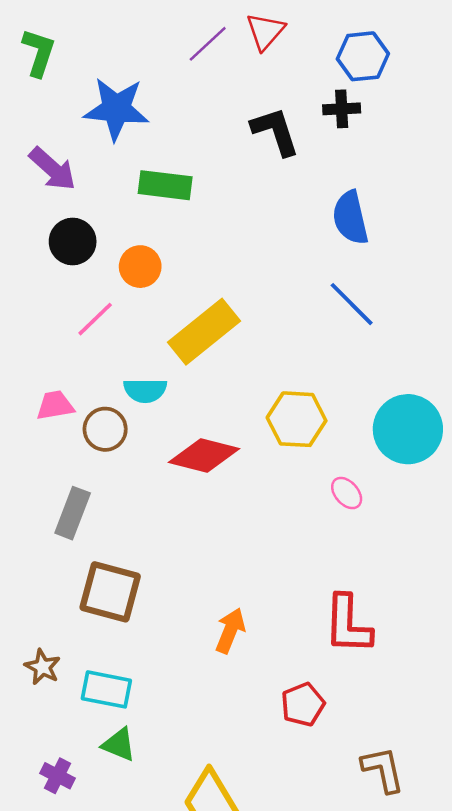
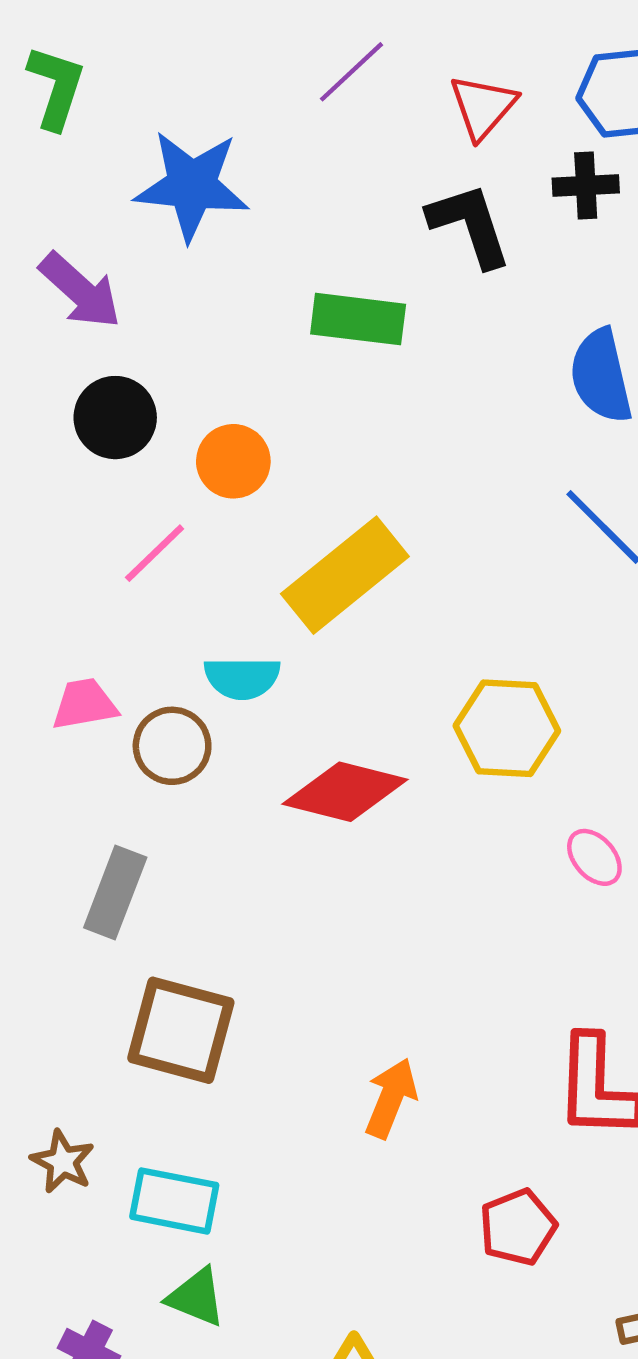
red triangle: (265, 31) -> (483, 107), moved
green rectangle: (165, 185) -> (358, 319), moved

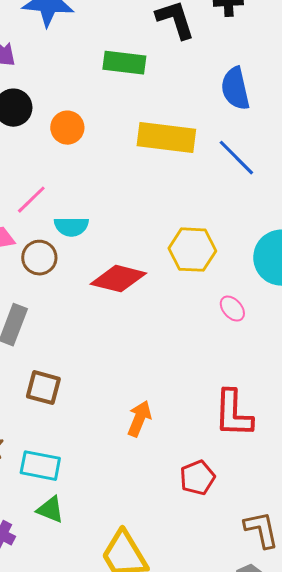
pink line: (155, 553) -> (31, 200), moved
yellow rectangle: (345, 575) -> (166, 138), moved, turned 46
brown square: (181, 1030) -> (43, 388), size x0.7

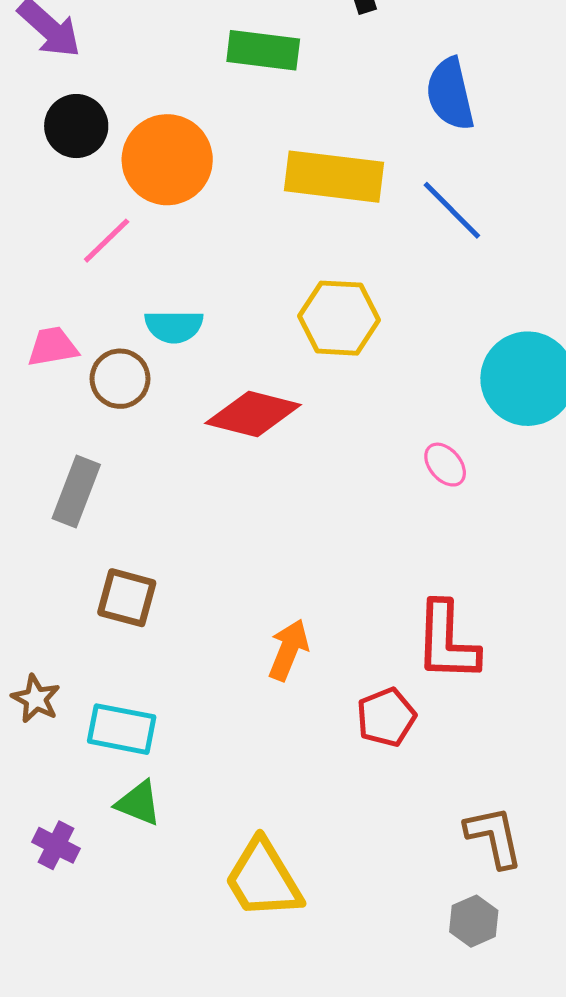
orange circle: (67, 128) -> (167, 160), size x1.6
pink line: (31, 200) -> (107, 241), moved
yellow hexagon: (192, 250) -> (339, 318), moved
red pentagon: (197, 478) -> (386, 717), moved

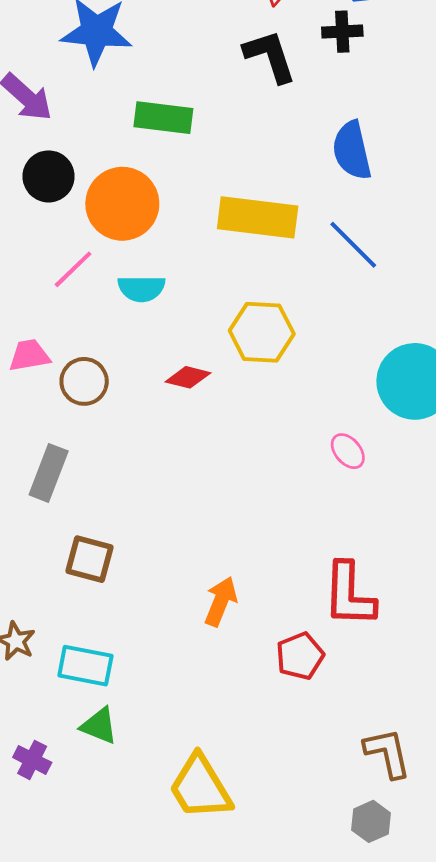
green rectangle: (263, 50) -> (163, 118), moved
cyan semicircle: (174, 326) -> (141, 288), moved
red diamond: (253, 414) -> (188, 377), moved, size x0.6

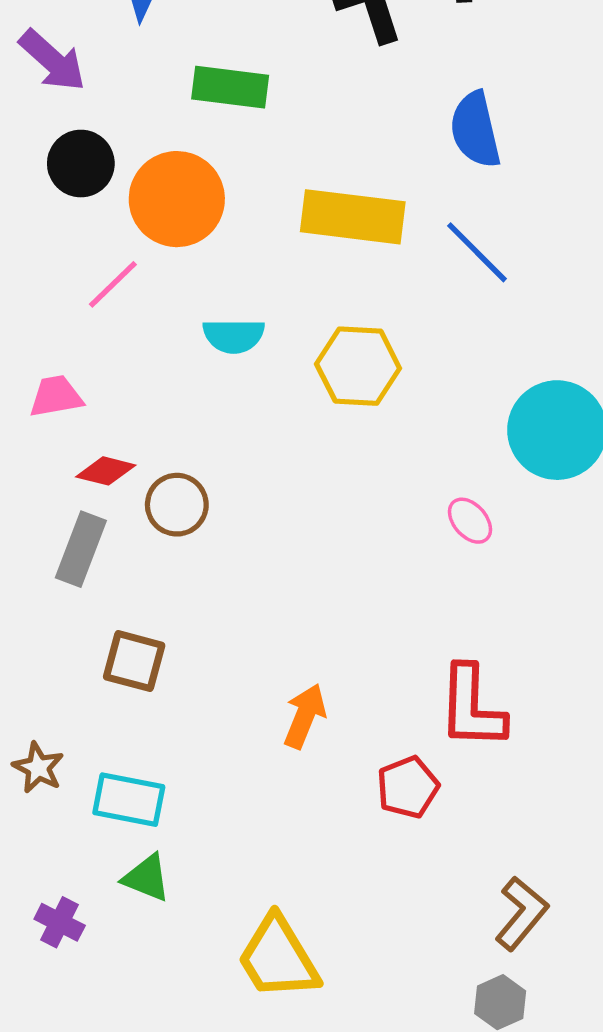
cyan semicircle: (141, 288) -> (234, 336), moved
red diamond: (188, 377) -> (106, 471), moved
brown circle: (84, 381) -> (177, 505), moved
brown L-shape: (387, 753) -> (522, 913), turned 52

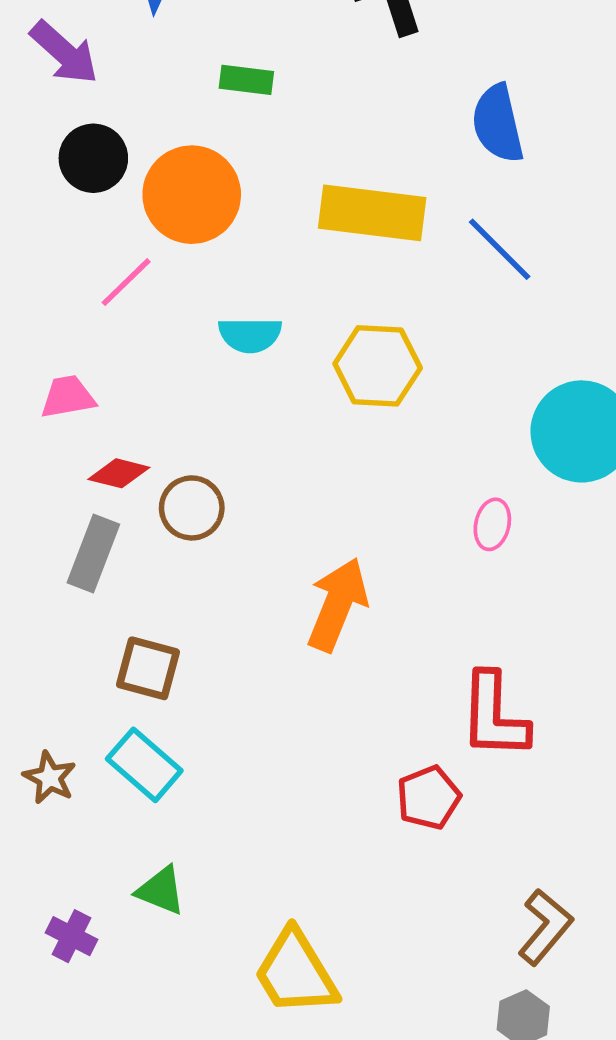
green rectangle: (230, 87) -> (246, 80), size x0.7
pink ellipse: (470, 521) -> (492, 524), turned 54
orange arrow: (305, 716) -> (337, 605), moved, size x1.4
cyan rectangle: (129, 800) -> (144, 765), moved, turned 30

